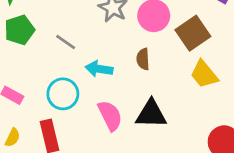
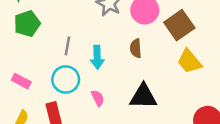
gray line: (66, 42) -> (67, 46), moved, turned 66
cyan arrow: (99, 69) -> (97, 57), turned -100
pink semicircle: (110, 116) -> (98, 98), moved, size x0.6

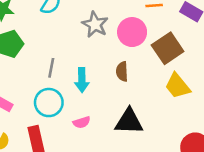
pink semicircle: (98, 98) -> (82, 122), turned 98

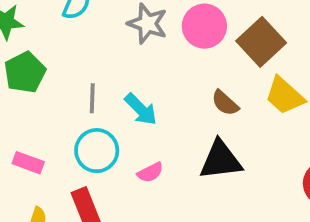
brown semicircle: (122, 71) -> (225, 103), moved, turned -36
cyan arrow: (82, 80) -> (141, 109), turned -35

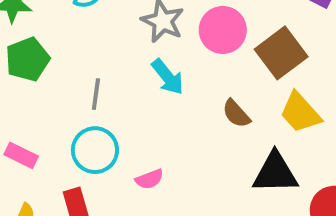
cyan arrow: (141, 109) -> (168, 77), moved
black triangle: (221, 160) -> (275, 173), moved

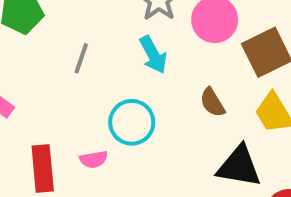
cyan circle: (95, 150) -> (132, 122), moved
pink semicircle: (149, 179) -> (94, 159), moved

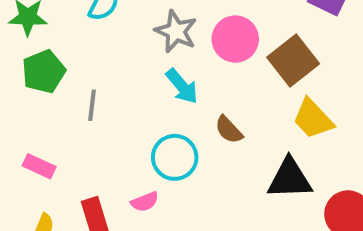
gray line: (81, 58) -> (92, 105), moved
brown semicircle: (212, 102) -> (229, 130), moved

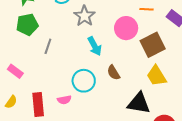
gray star: (176, 31) -> (85, 16), moved

